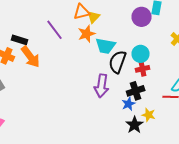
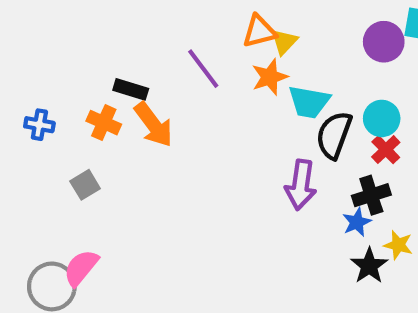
red cross: (143, 69) -> (386, 150), turned -32

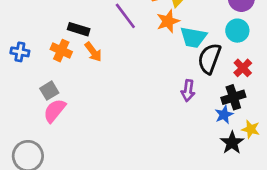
cyan circle: (382, 118) -> (237, 31), moved
orange arrow: (153, 125) -> (93, 52), size x0.7
purple arrow: (301, 185) -> (188, 91), size x0.7
pink semicircle: (81, 268) -> (55, 111), moved

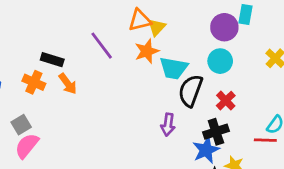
blue star: (224, 115) -> (206, 150), size x1.4

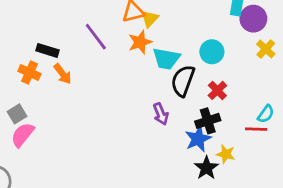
purple circle: (224, 27) -> (253, 19), moved
purple arrow: (168, 125) -> (161, 114), turned -30

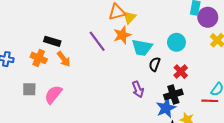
purple line: (96, 37) -> (97, 41), moved
black semicircle: (183, 81) -> (155, 64), size x0.6
gray square: (17, 114) -> (29, 89), turned 32
pink semicircle: (23, 135) -> (53, 94), moved

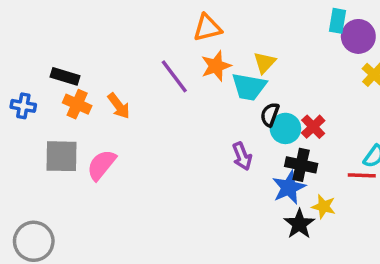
yellow triangle: (129, 17) -> (265, 62), moved
black rectangle: (52, 41) -> (65, 76), moved
cyan circle: (176, 42) -> (285, 128), moved
gray square: (29, 89) -> (61, 156), size x1.5
black cross: (173, 94) -> (301, 165), turned 30

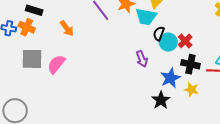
orange cross: (77, 104) -> (27, 27), moved
black cross: (301, 165) -> (190, 64), moved
black star: (299, 224) -> (161, 100), moved

